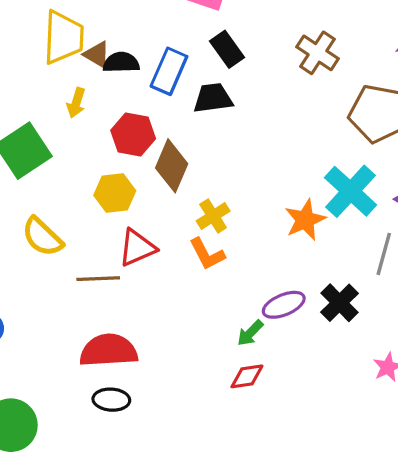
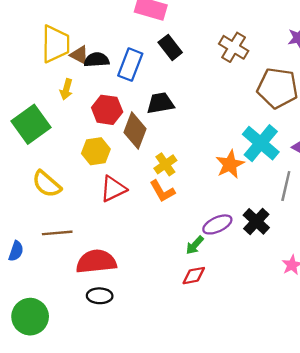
black trapezoid: (213, 98) -> (160, 103), moved
brown line: (98, 279) -> (57, 233), moved

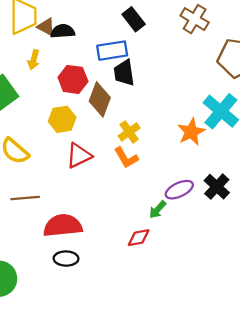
blue rectangle: (130, 65) -> (112, 51), moved, turned 60
black trapezoid: (160, 103) -> (124, 73), turned -88
red diamond: (194, 276) -> (139, 238), moved

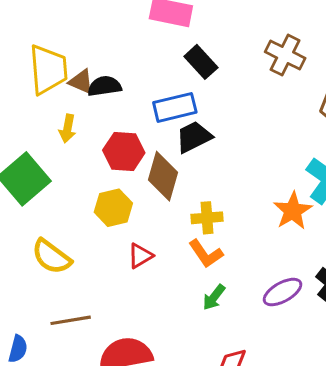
black trapezoid: (124, 73) -> (194, 137), turned 76
yellow cross: (129, 132) -> (207, 218), turned 35
red triangle: (79, 156) -> (140, 256), size x0.7
green arrow: (158, 210) -> (214, 297), moved

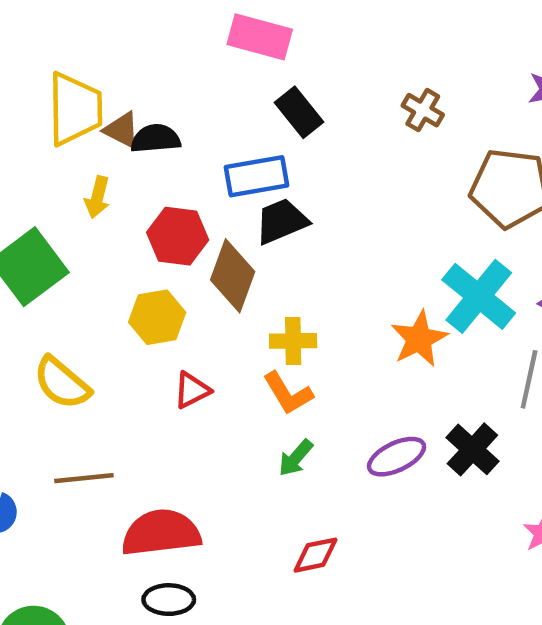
brown cross: (285, 55) -> (423, 110), size x0.7

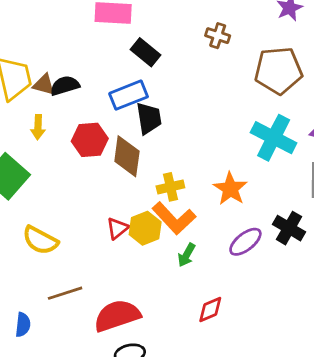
black trapezoid: (281, 221) -> (149, 118), turned 116
yellow hexagon: (157, 317) -> (145, 228), moved
orange star: (419, 339) -> (230, 189), moved
orange L-shape: (288, 393) -> (174, 218), size x1.4

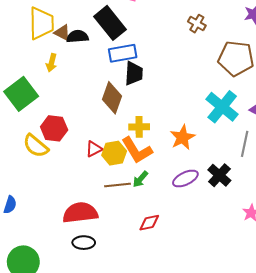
black rectangle: (145, 52) -> (110, 23), moved, size x1.5
red hexagon: (90, 140) -> (54, 128), moved
brown line: (65, 293) -> (118, 185), moved

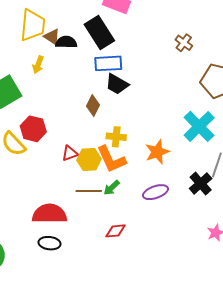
black trapezoid: (134, 73) -> (117, 84), turned 110
brown diamond: (112, 98) -> (93, 105), size x0.7
black cross: (219, 175) -> (201, 184), moved

